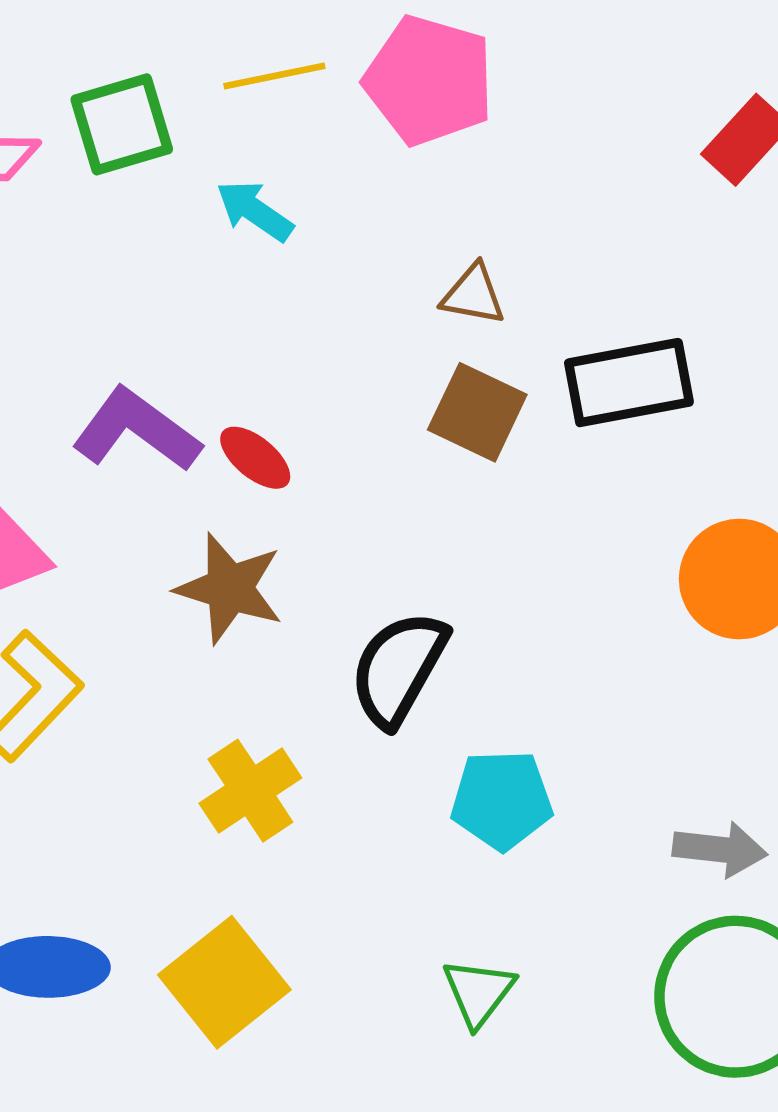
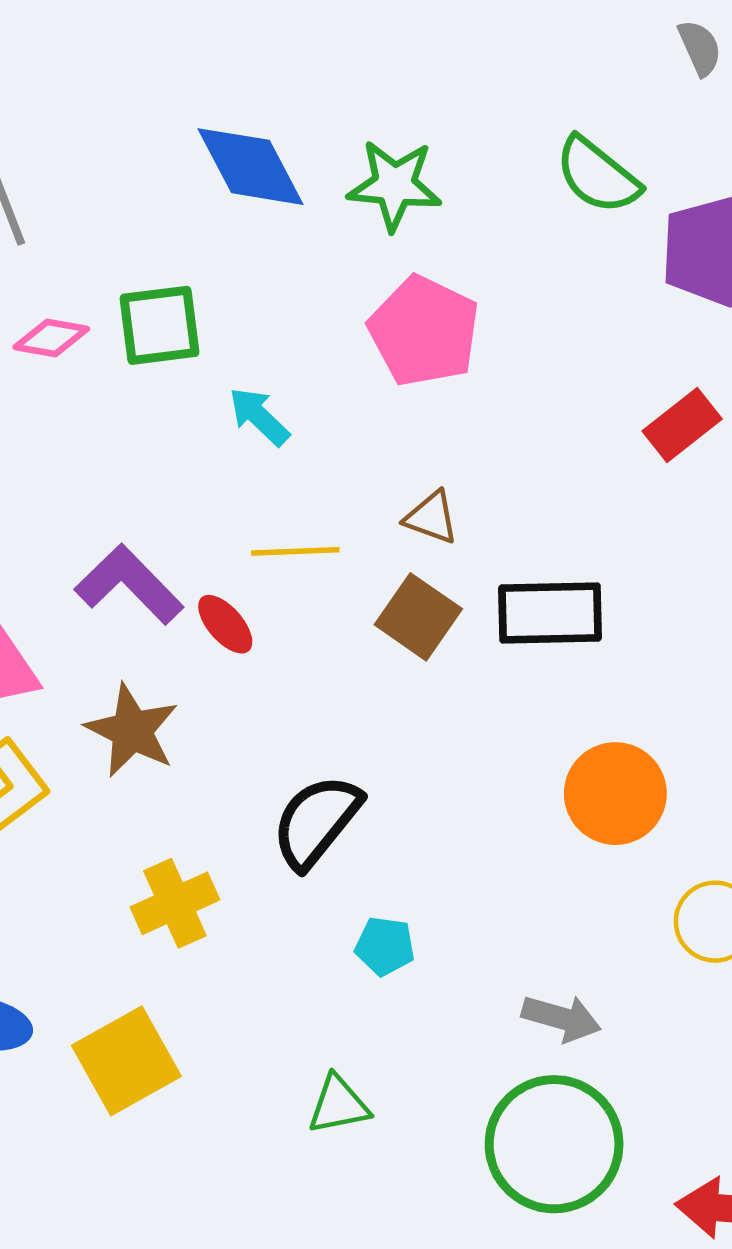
yellow line: (274, 76) -> (295, 551), moved
brown star: (229, 588) -> (132, 731), moved
cyan pentagon: (502, 800) -> (385, 946), size x0.7
green triangle: (478, 992) -> (339, 1105), turned 32

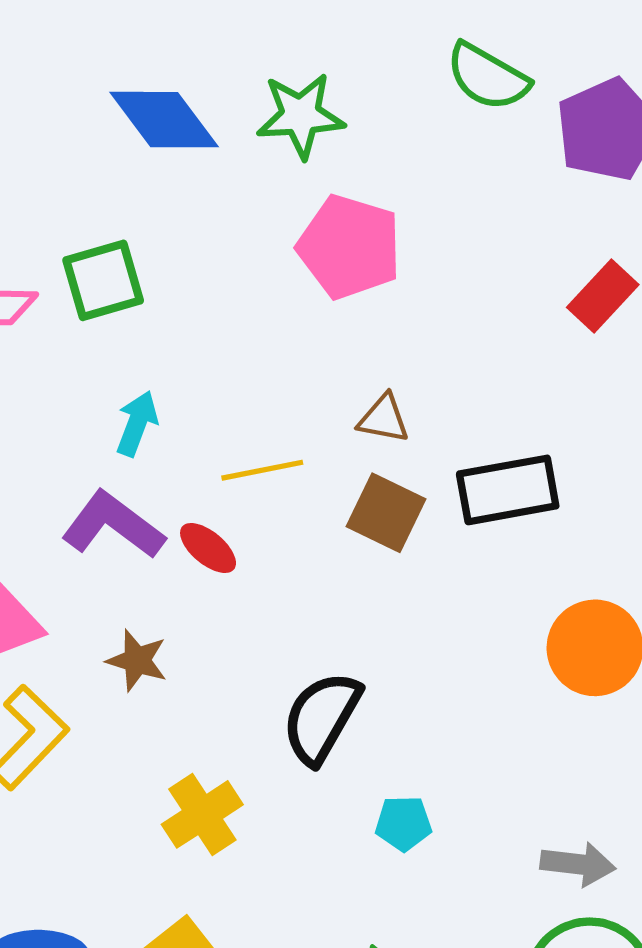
cyan arrow: (259, 416) -> (137, 424), moved, turned 76
brown star: (132, 731) -> (137, 660), size x0.7

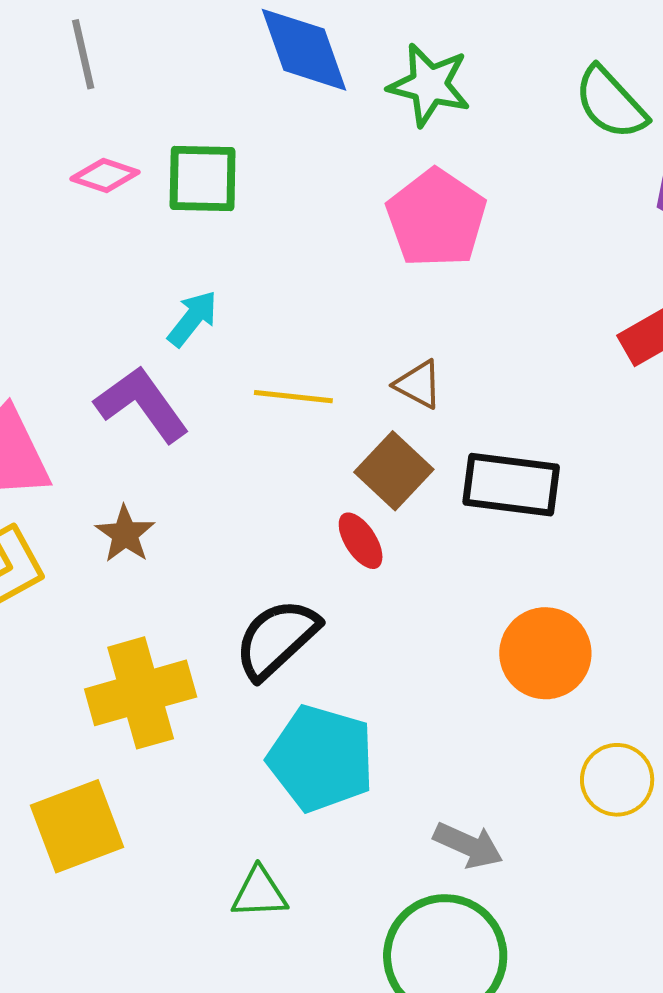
red ellipse: (208, 548) -> (361, 541), moved
yellow cross: (202, 814) -> (141, 693), size x1.4
cyan pentagon: (403, 823) -> (321, 758), size x2.0

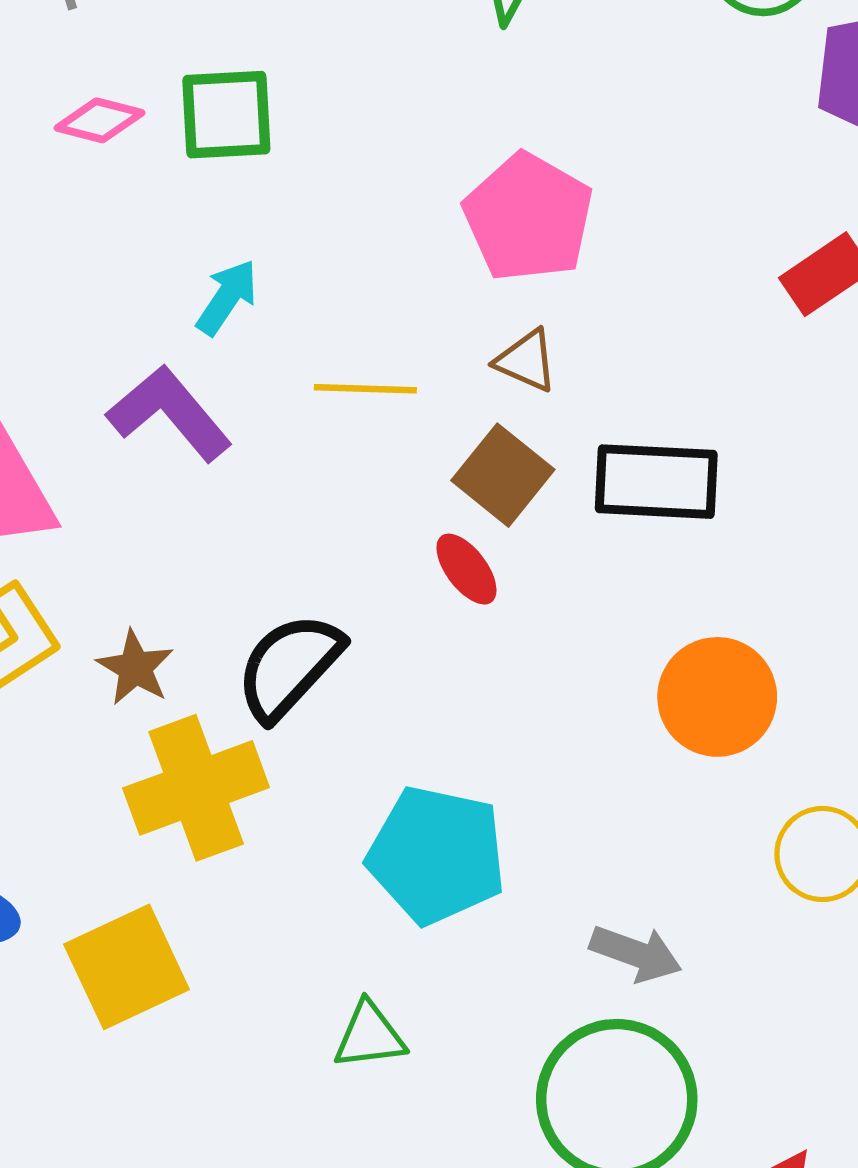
pink pentagon: (436, 218) -> (528, 217), moved
brown star: (125, 534) -> (135, 668), moved
black semicircle: (277, 639) -> (289, 666), moved

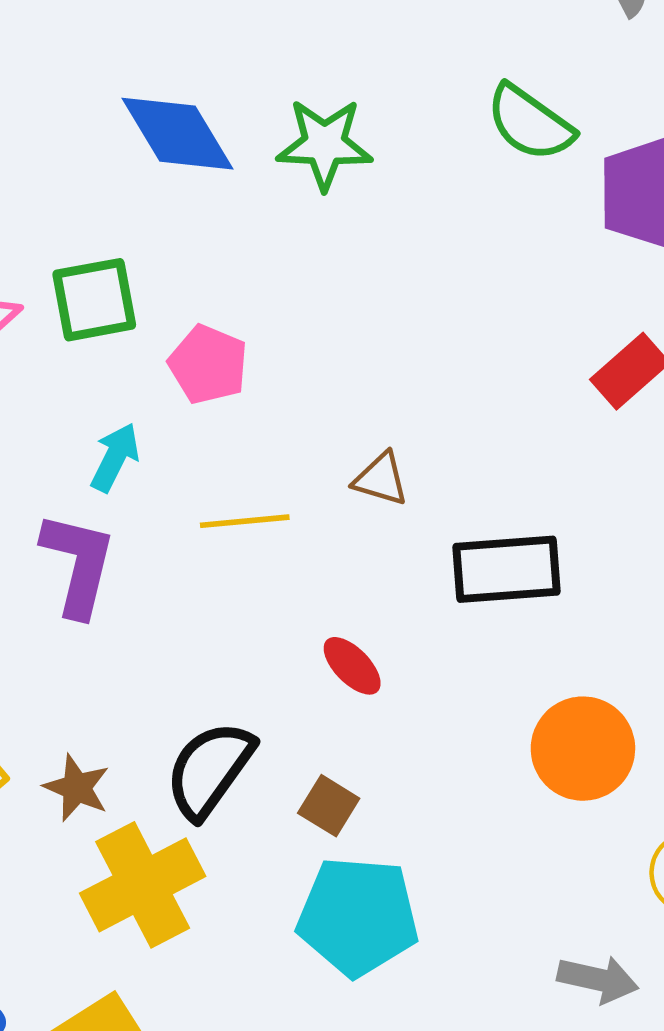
pink pentagon: (528, 217) -> (208, 364), moved, size x0.7
purple L-shape: (169, 413) -> (78, 564), turned 61
brown square: (503, 475) -> (329, 806), moved, size x0.7
gray arrow: (636, 953) -> (598, 979), moved

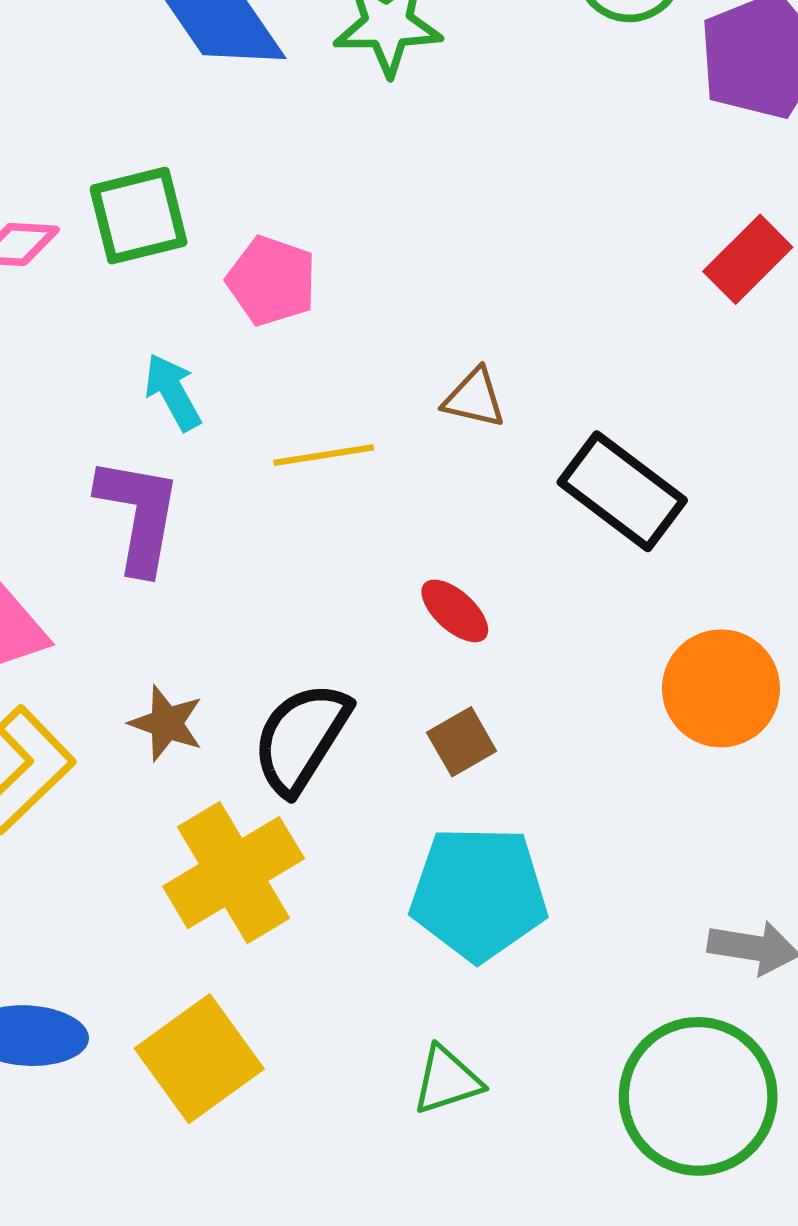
cyan arrow: (115, 457) -> (173, 392), turned -52
black rectangle: (506, 569) -> (622, 491), turned 45
brown star: (77, 788) -> (166, 723), moved
brown square: (329, 806) -> (462, 742), moved, turned 32

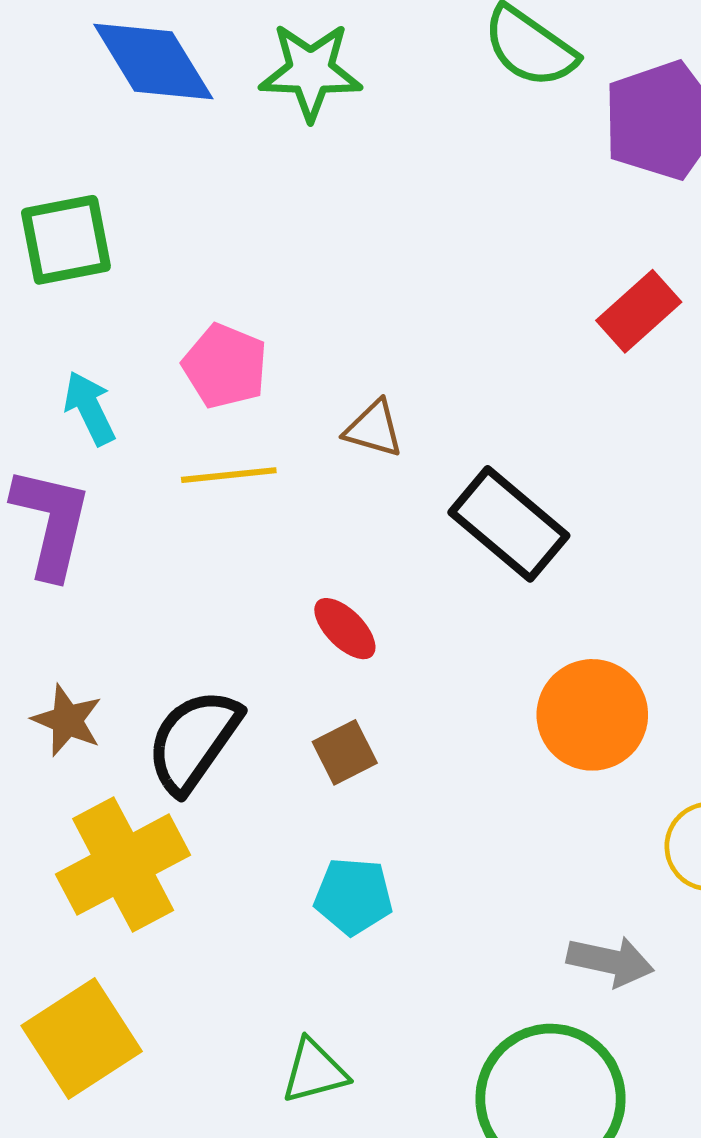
pink pentagon: (272, 281) -> (225, 366), moved
cyan pentagon: (479, 893) -> (353, 896), size x0.6

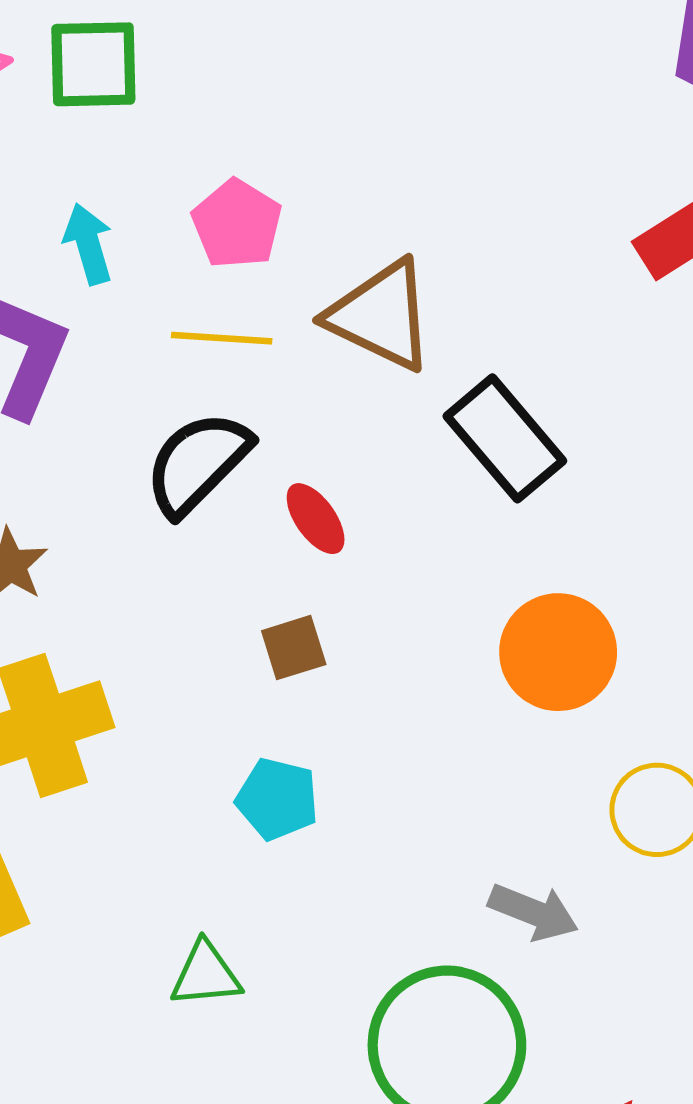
brown triangle: (374, 429) -> (381, 315), size x1.8
black semicircle: (194, 741) -> (198, 463), moved

